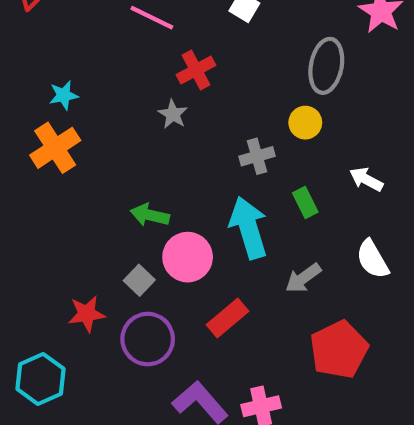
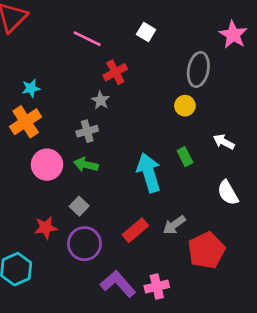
gray cross: (257, 156) -> (87, 131), moved
pink circle: (188, 257) -> (47, 165), moved
gray arrow: (303, 278) -> (174, 225), moved

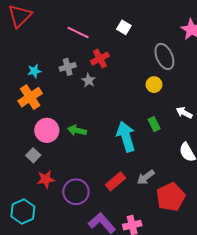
gray ellipse: (198, 70) -> (164, 56), turned -35
gray cross: (87, 131) -> (68, 67), moved
gray square: (79, 206) -> (33, 155), moved

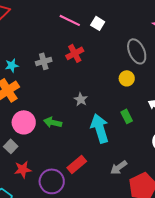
pink line: (78, 33) -> (70, 20), moved
gray star: (88, 80) -> (81, 99), moved
red rectangle: (116, 181) -> (77, 164), moved

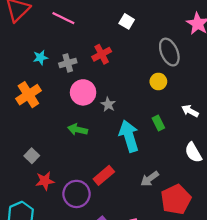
pink line: (70, 20) -> (63, 18), moved
cyan star: (12, 65) -> (40, 57), moved
pink circle: (24, 122) -> (83, 92), moved

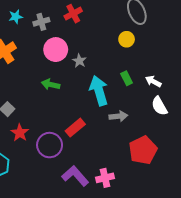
white arrow: (190, 111) -> (153, 81), moved
gray arrow: (150, 179) -> (118, 116), moved, turned -150
red star: (45, 181) -> (20, 133), turned -30

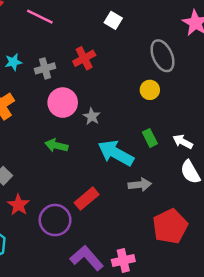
cyan arrow: (99, 91) -> (116, 153), turned -44

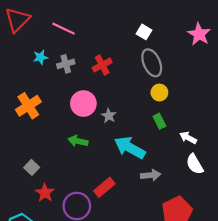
white square: (113, 20) -> (144, 32), moved
gray ellipse: (162, 56) -> (152, 63), moved
cyan star: (13, 62) -> (40, 57), moved
gray cross: (45, 68) -> (66, 64), moved
green rectangle: (150, 138) -> (159, 121), moved

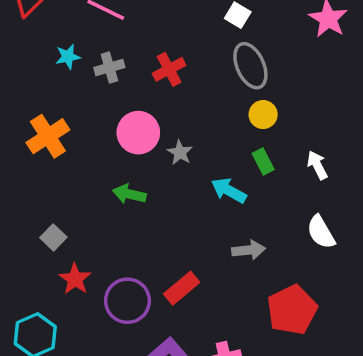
white arrow: (188, 138) -> (317, 165), moved, turned 35
cyan arrow: (130, 148) -> (229, 190), moved, size x0.7
red rectangle: (104, 187) -> (182, 288), moved

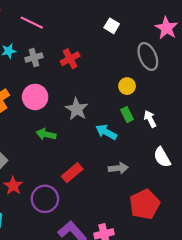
gray ellipse: (250, 66) -> (148, 56), moved
pink circle: (138, 133) -> (35, 97), moved
gray star: (180, 152) -> (77, 109), size x1.5
white arrow: (317, 165) -> (150, 119), moved
red rectangle: (182, 288) -> (72, 173), moved

